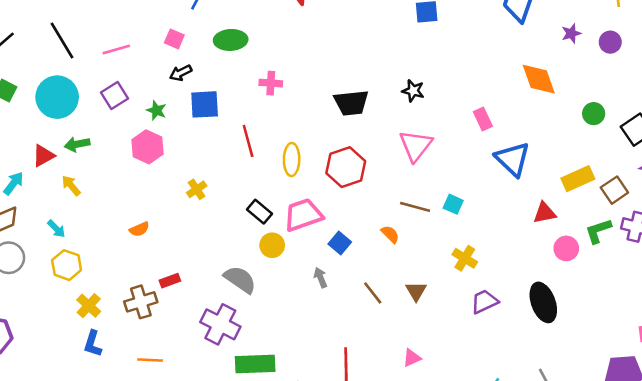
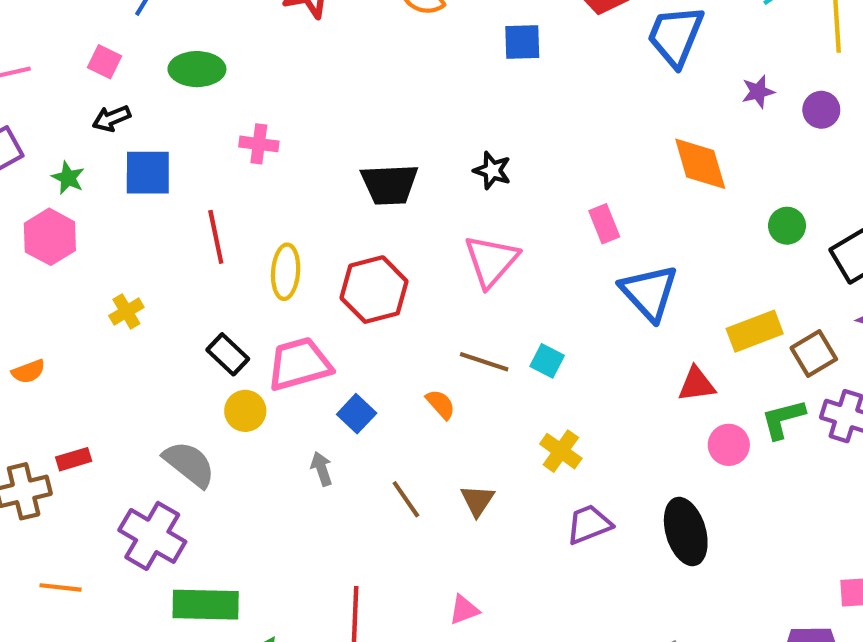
orange line: (150, 360) -> (60, 587), moved

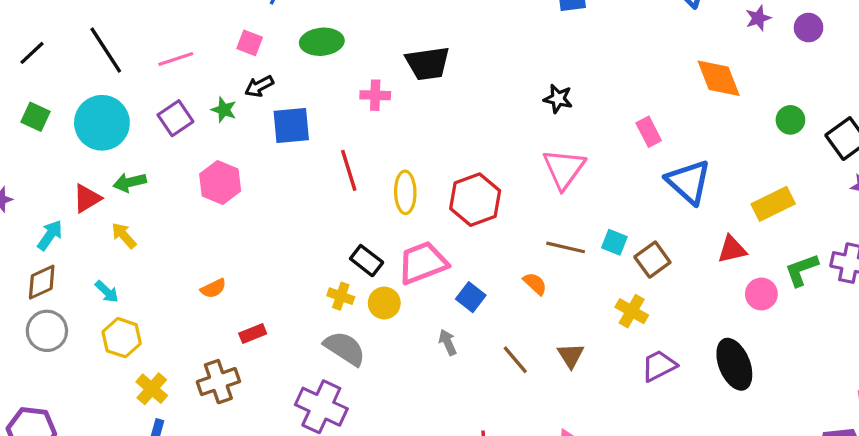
green star: (68, 178) -> (224, 110), moved
black trapezoid: (390, 184) -> (428, 63), moved
yellow cross: (126, 311) -> (341, 296), moved, turned -35
brown square: (814, 354) -> (652, 260), moved
red rectangle: (74, 459) -> (253, 334), moved

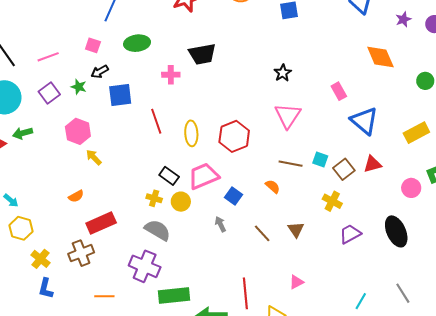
black star: (558, 99) -> (283, 73), turned 30
yellow arrow: (124, 236) -> (94, 157), moved
red triangle: (732, 249) -> (372, 164), moved
red rectangle: (253, 334) -> (101, 223), size x1.8

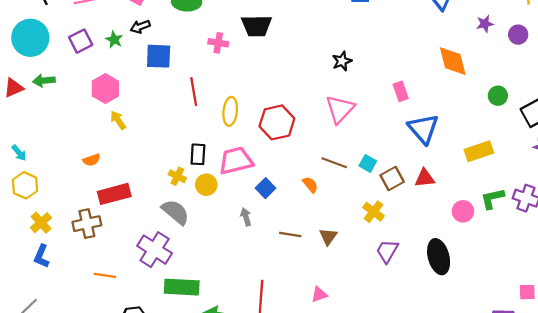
black rectangle: (169, 176) -> (198, 154), turned 48
brown line: (262, 233) -> (290, 235), turned -48
purple trapezoid: (350, 234) -> (387, 251), turned -40

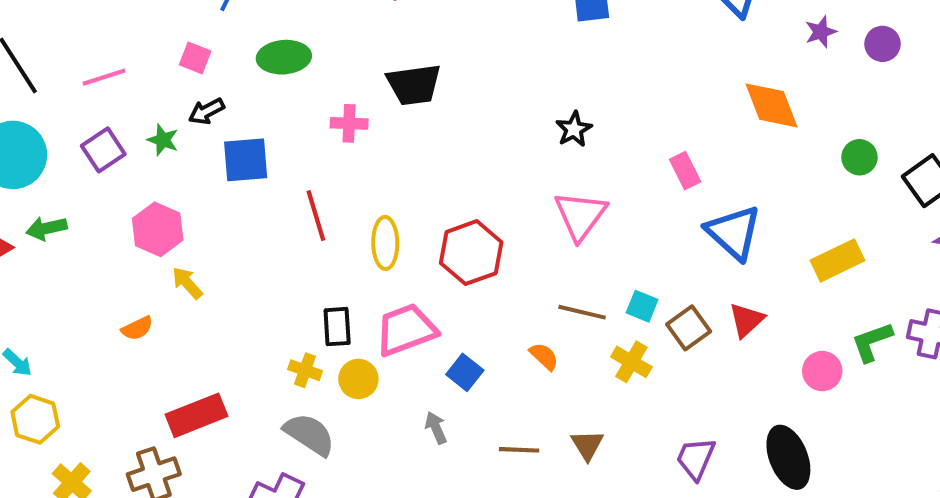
orange semicircle: (92, 160) -> (137, 328), moved
red triangle: (425, 178) -> (746, 320), turned -30
yellow cross: (373, 212) -> (631, 362), moved

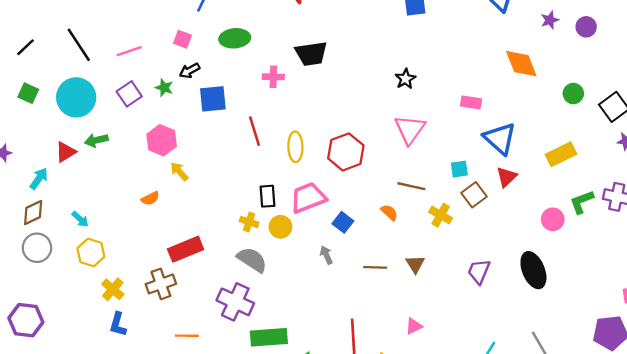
pink rectangle: (685, 171) -> (471, 102), turned -54
cyan square: (642, 306) -> (459, 169), moved, turned -30
red triangle: (746, 320) -> (507, 177), moved

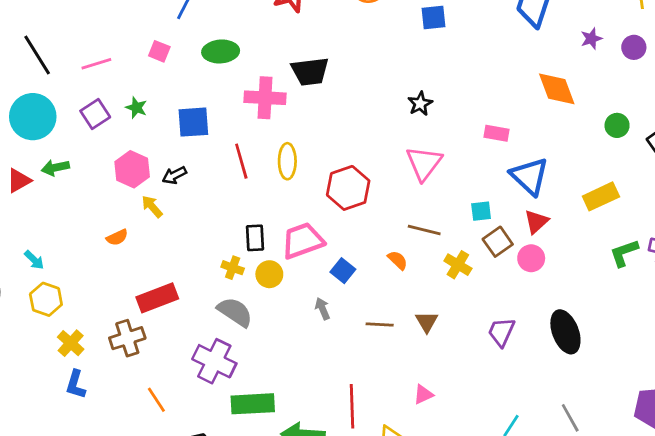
black arrow: (190, 71) -> (174, 175), moved
pink cross: (273, 77) -> (265, 98), size x1.6
yellow ellipse: (295, 147) -> (287, 161), moved
pink circle: (553, 219) -> (531, 258), moved
orange line: (187, 336) -> (156, 400), turned 55

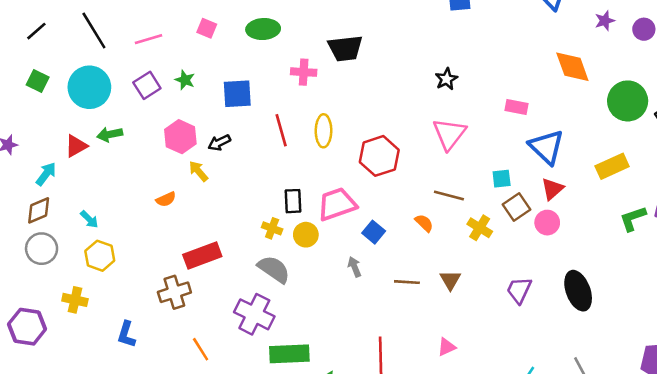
pink cross: (265, 98) -> (304, 72), size x0.7
green circle: (617, 125) -> (628, 101), size x1.8
yellow cross: (71, 343) -> (75, 300), moved, turned -30

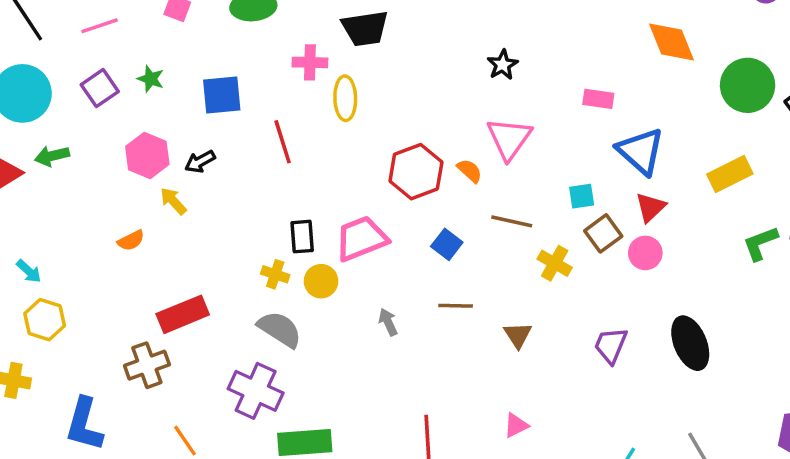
yellow ellipse: (323, 131) -> (345, 98), moved
orange semicircle: (424, 223) -> (470, 171), moved
blue square: (374, 232) -> (447, 244), moved
brown line: (407, 282) -> (456, 306), moved
blue L-shape: (126, 334) -> (84, 424), size x1.5

